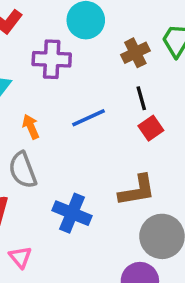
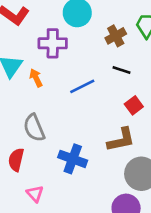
black line: (141, 98) -> (121, 70), turned -54
orange arrow: (31, 127) -> (36, 78), moved
red square: (151, 128) -> (134, 105), moved

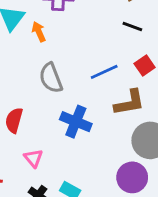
blue line: (82, 86) -> (104, 72), moved
gray semicircle: (34, 128) -> (51, 78), moved

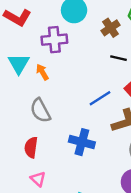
gray semicircle: (51, 78) -> (40, 111), moved
pink triangle: (33, 158) -> (38, 179), moved

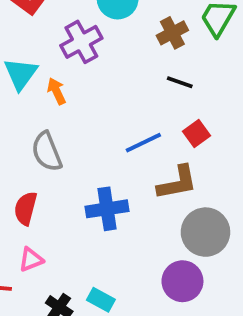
purple cross: (54, 40) -> (81, 42), turned -30
blue cross: (82, 142) -> (107, 209), turned -30
pink triangle: (38, 179) -> (31, 260), turned 49

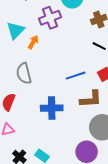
orange arrow: (56, 91) -> (33, 42), turned 48

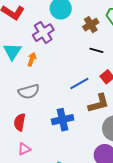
gray semicircle: (24, 73) -> (29, 92), turned -80

